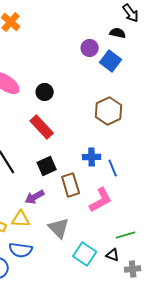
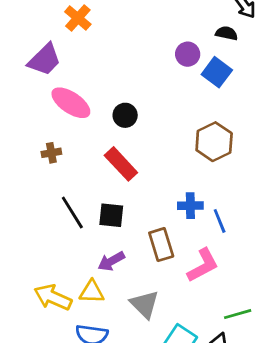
black square: (47, 166) -> (111, 215), moved, turned 30

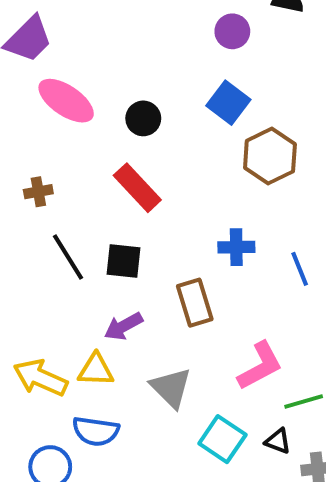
blue square: (217, 72) -> (228, 103), moved
brown cross: (51, 153) -> (38, 192), moved
blue line: (220, 221) -> (300, 269), moved
pink L-shape: (203, 265) -> (260, 366), moved

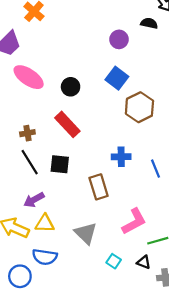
brown cross: (38, 192) -> (27, 133), moved
purple arrow: (123, 326) -> (34, 200), moved
cyan square: (222, 439) -> (114, 261), size x0.6

